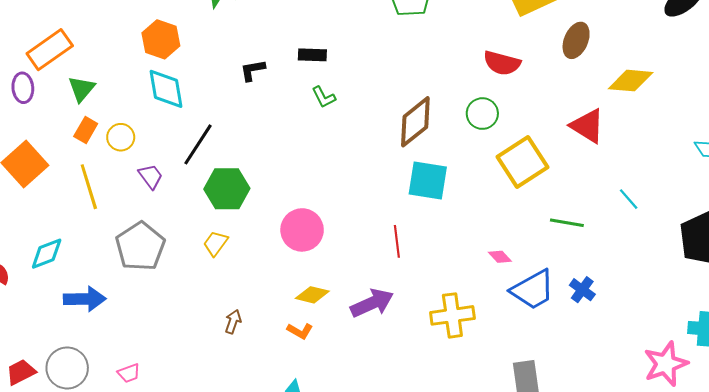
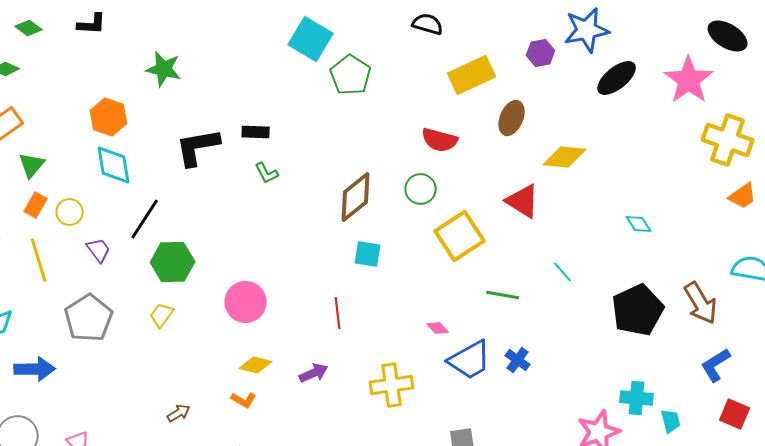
black L-shape: (253, 70) -> (198, 147), size x1.8
cyan square: (428, 180) -> (368, 254), size x0.7
purple arrow: (372, 303) -> (314, 373), size x0.7
brown arrow: (233, 322) -> (179, 413), moved, turned 40

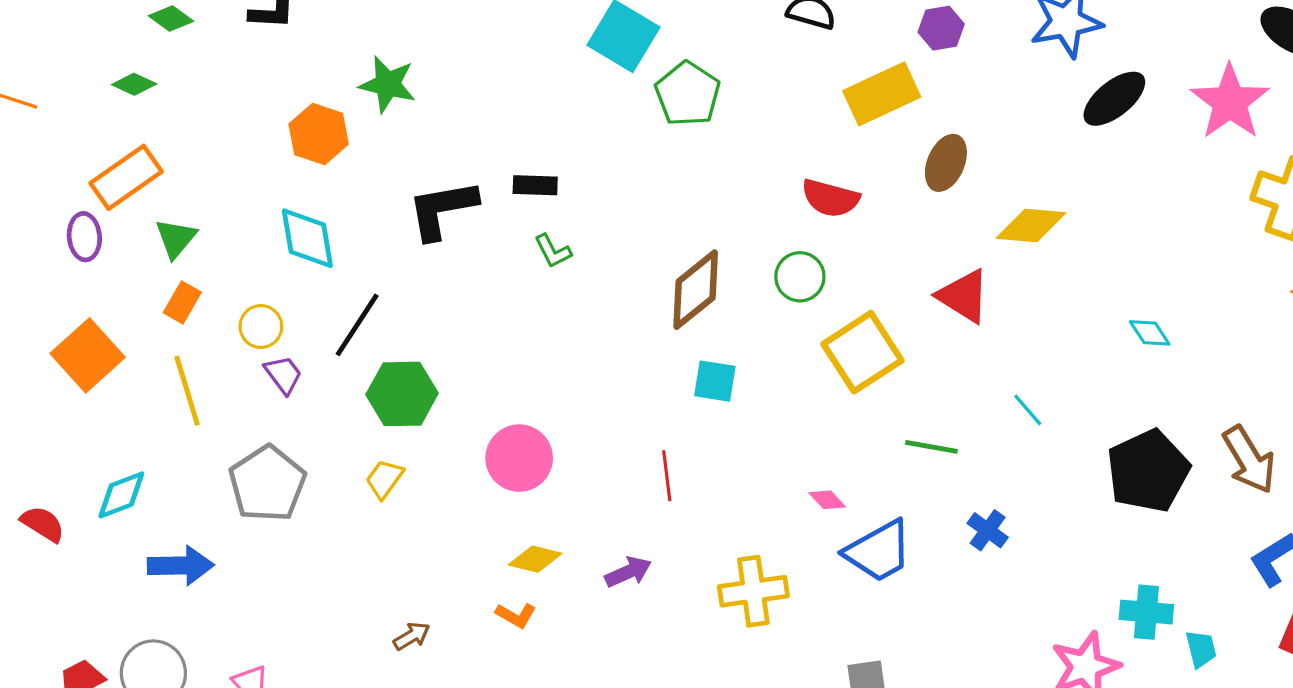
purple hexagon: (541, 53) -> (941, 28), moved
orange hexagon: (109, 117) -> (319, 134), moved
yellow circle: (70, 212) -> (261, 327), moved
blue cross: (518, 360) -> (988, 530), moved

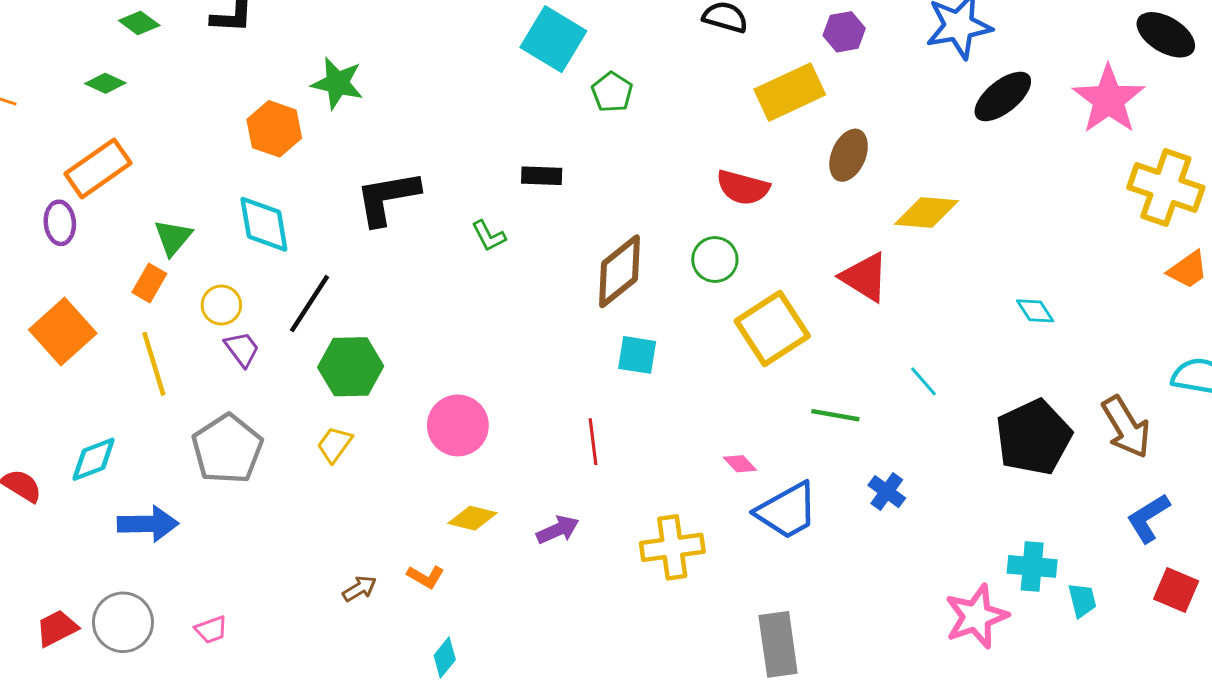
green pentagon: (688, 94) -> (612, 92), size x0.7
black rectangle: (535, 185) -> (542, 176), moved
green triangle: (176, 238) -> (173, 237), moved
orange L-shape: (516, 615) -> (426, 577), moved

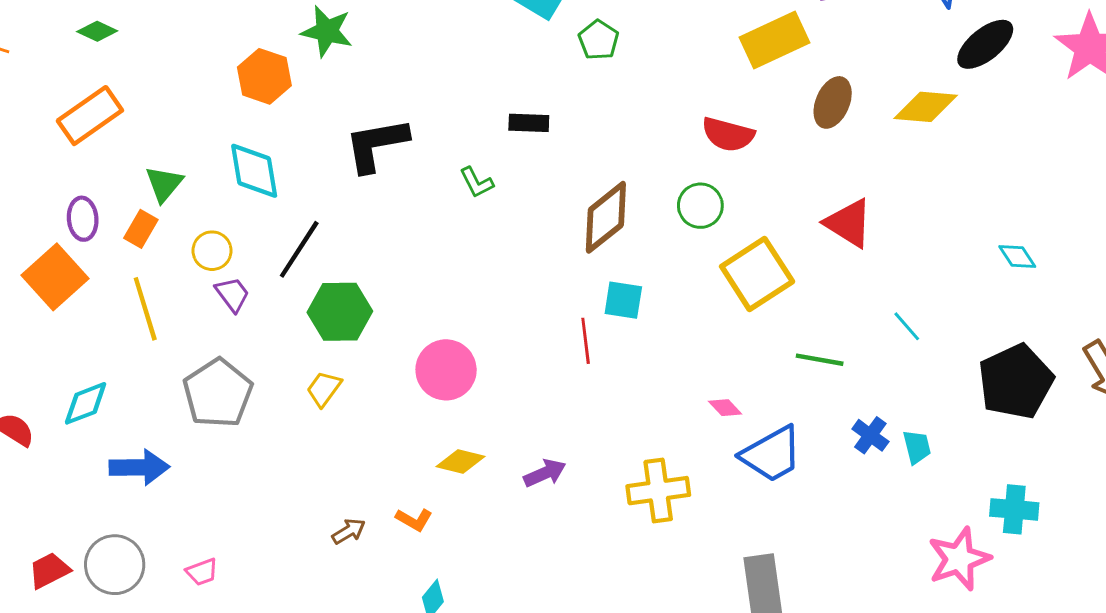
yellow diamond: (926, 212) -> (926, 107), moved
purple ellipse: (60, 223) -> (83, 219), moved
red line: (593, 442) -> (586, 341), moved
cyan trapezoid: (1082, 600) -> (917, 447), moved

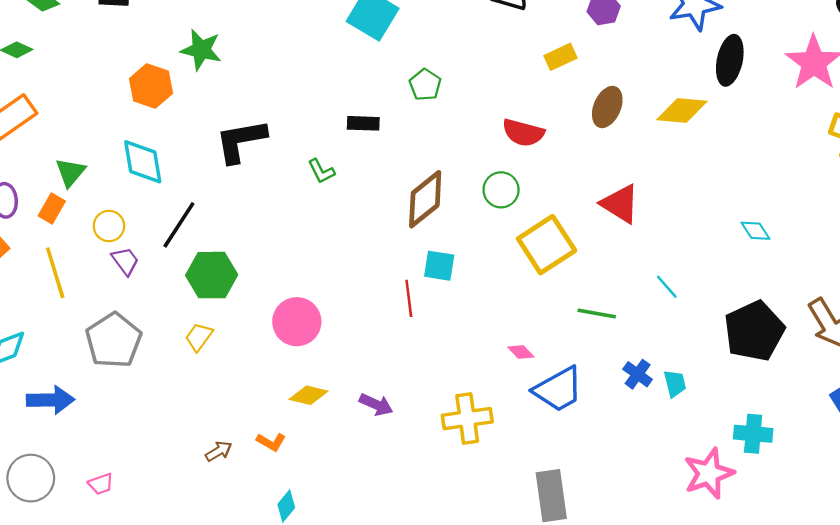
green pentagon: (599, 40) -> (425, 85), moved
yellow rectangle: (774, 40) -> (561, 57), size x0.6
black ellipse: (985, 44) -> (730, 60), turned -39
purple arrow: (545, 473) -> (376, 405), turned 48

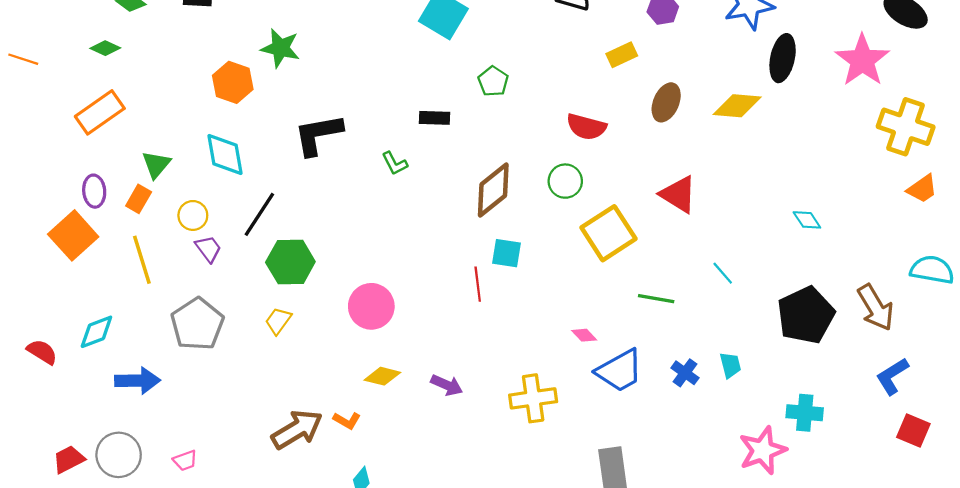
blue cross: (638, 374) -> (685, 373), moved
brown arrow: (219, 451) -> (297, 429), size x2.0

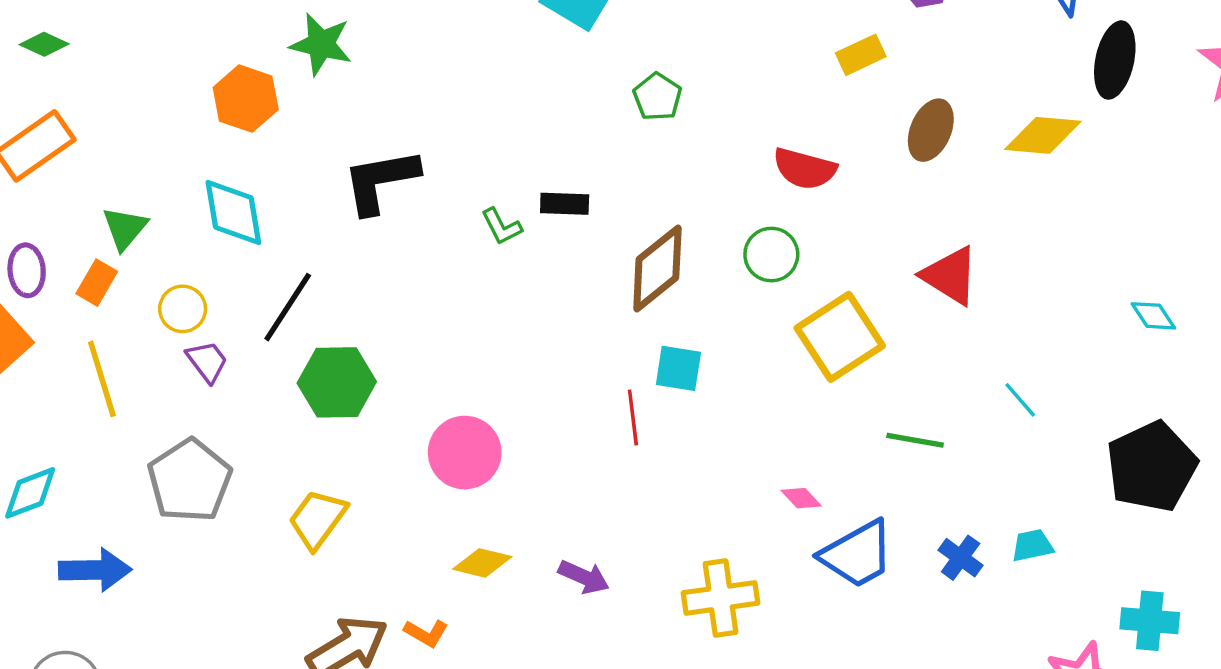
black rectangle: (434, 118) -> (565, 204), moved
yellow trapezoid: (278, 321) -> (317, 519), moved, size x1.4
cyan trapezoid: (730, 365) -> (1032, 545), turned -88

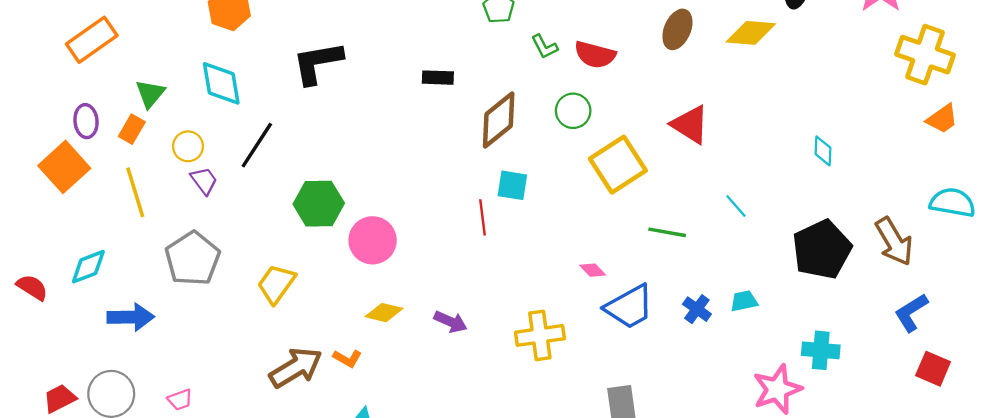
green L-shape: (501, 226) -> (544, 47), moved
cyan diamond: (1153, 316) -> (823, 151), turned 36
green hexagon: (337, 382) -> (319, 204), moved

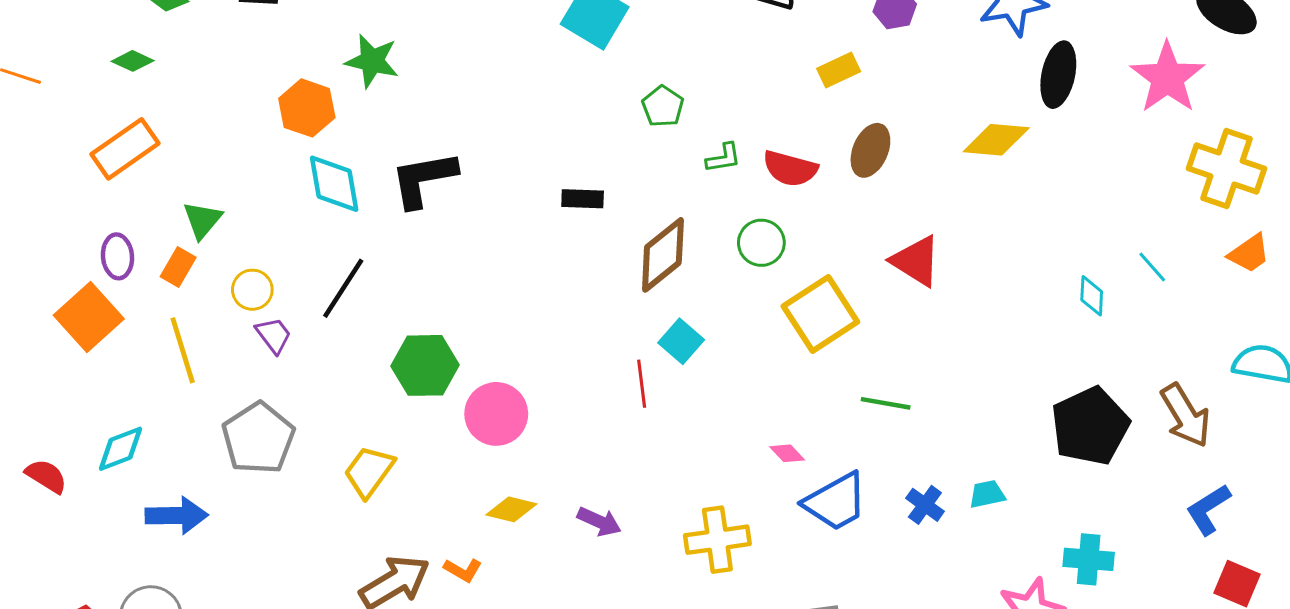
brown ellipse: (677, 29) -> (870, 150), moved
green L-shape: (544, 47) -> (723, 158), turned -72
cyan diamond: (221, 83) -> (334, 184), moved
cyan square: (512, 185) -> (681, 341), turned 32
cyan line: (736, 206) -> (1152, 267), moved

